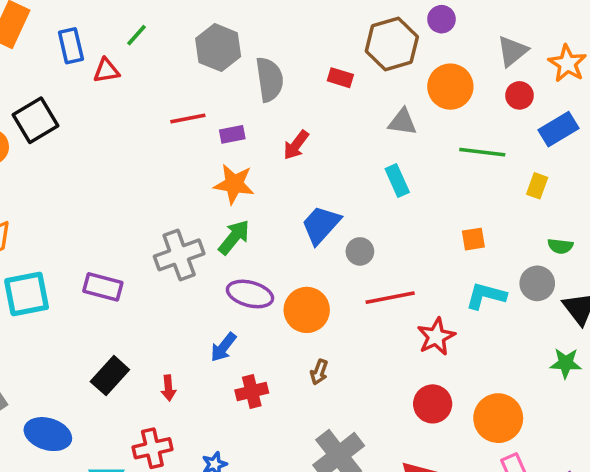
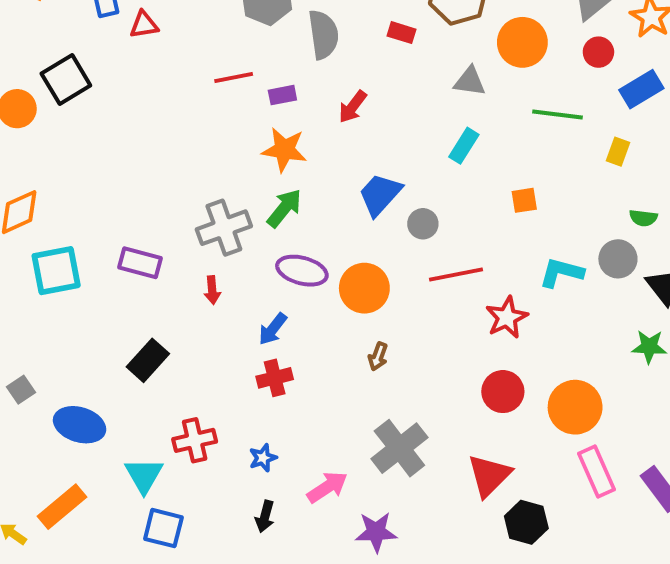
cyan rectangle: (397, 181) -> (464, 146), turned 56
orange square: (473, 239) -> (524, 200), moved
red arrow: (168, 388) -> (212, 290), moved
red cross: (252, 392) -> (275, 378), moved

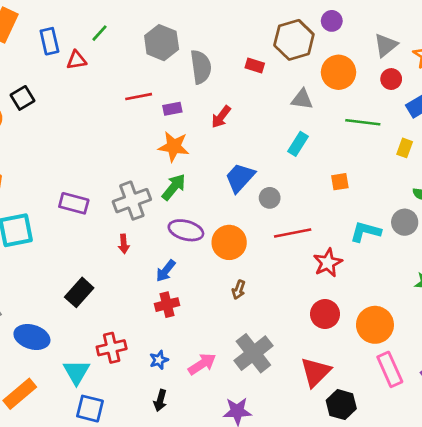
black square: (66, 79) -> (22, 98), size x0.7
purple rectangle: (140, 263) -> (74, 203), moved
pink arrow: (327, 487) -> (202, 364), moved

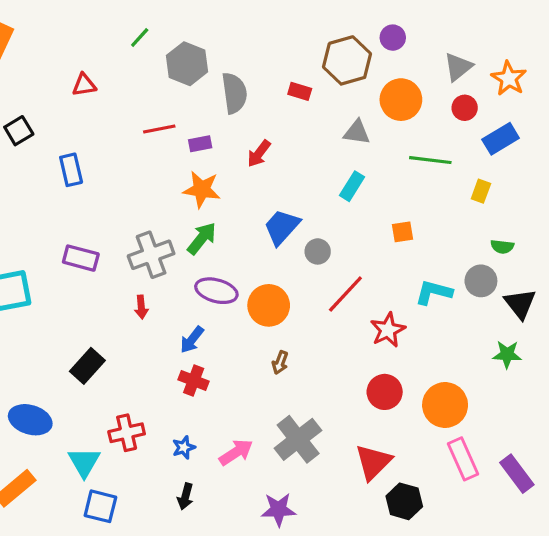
green line: (99, 33) -> (140, 38), moved
blue rectangle: (49, 41) -> (71, 170), moved
red line: (293, 233) -> (345, 294), turned -36
red cross: (167, 305) -> (194, 381), turned 35

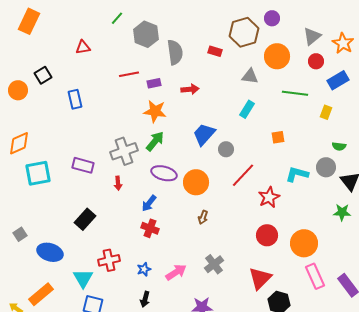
red arrow: (259, 154) -> (190, 89), turned -132
purple rectangle: (81, 258) -> (83, 165), moved
gray cross: (298, 439) -> (214, 264), size x0.7

